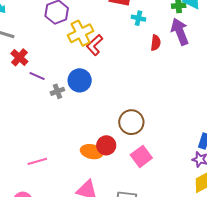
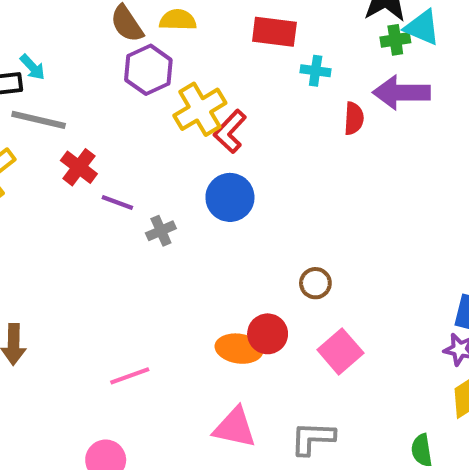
purple arrow: (180, 32) -> (401, 93), turned -64
blue circle: (80, 80) -> (230, 197), moved
brown circle: (131, 122) -> (315, 283), size x0.6

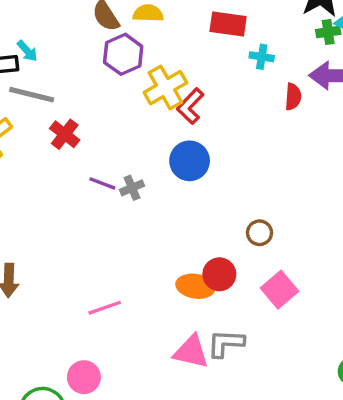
purple line: (117, 202) -> (102, 183), moved
gray L-shape: (313, 438) -> (226, 343), moved

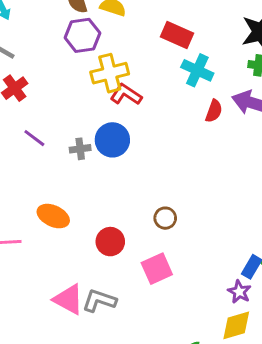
cyan cross: (262, 57) -> (197, 70), size x1.5
red L-shape: (190, 106) -> (126, 95), turned 64
gray cross: (132, 188) -> (80, 149), moved
brown circle: (259, 233) -> (165, 218), moved
orange ellipse: (195, 286) -> (53, 216), moved

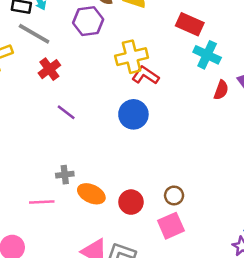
purple hexagon: (82, 35) -> (88, 21), moved
gray cross: (80, 149) -> (65, 175), moved
orange ellipse: (53, 216) -> (91, 194), moved
brown circle: (165, 218) -> (174, 195), moved

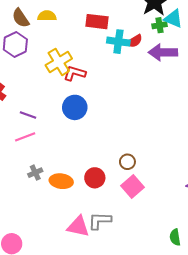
red semicircle: (221, 90) -> (134, 41), moved, turned 56
purple line: (66, 112) -> (28, 115), moved
pink line: (42, 202) -> (25, 137), moved

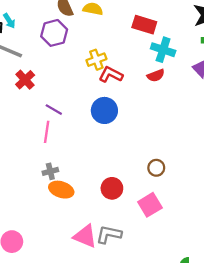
red semicircle: (134, 41) -> (156, 75), moved
yellow cross: (59, 62) -> (96, 60), size x0.7
pink line: (25, 137) -> (47, 132), turned -72
brown circle: (127, 162) -> (156, 168), moved
orange ellipse: (61, 181) -> (61, 190), moved

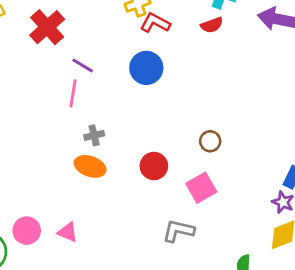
red cross: (25, 80) -> (47, 27), size x1.4
gray cross: (50, 171) -> (94, 135), moved
gray L-shape: (109, 234) -> (178, 231), moved
pink triangle: (85, 236) -> (68, 232), moved, size x0.7

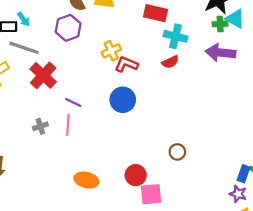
gray cross: (94, 135) -> (40, 126), moved
pink square: (201, 188) -> (151, 194), moved, turned 30

